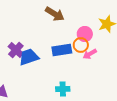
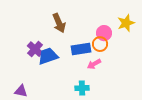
brown arrow: (55, 14) -> (59, 23), moved, turned 36
pink arrow: (90, 54) -> (94, 64), moved

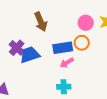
pink circle: (104, 33) -> (86, 23), moved
pink arrow: (94, 64) -> (67, 63), moved

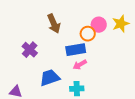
orange circle: (82, 43) -> (88, 34), moved
blue trapezoid: (30, 55) -> (50, 78), moved

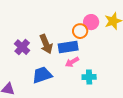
brown arrow: (54, 24) -> (46, 44), moved
cyan cross: (77, 89) -> (89, 77), moved

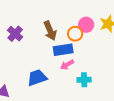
brown arrow: (46, 44) -> (50, 31), moved
purple cross: (22, 47) -> (15, 34), moved

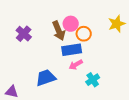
pink circle: (86, 25) -> (71, 24), moved
cyan cross: (84, 80) -> (93, 80), turned -32

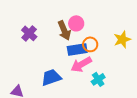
yellow star: (117, 24) -> (122, 39), moved
orange circle: (84, 34) -> (90, 44), moved
pink arrow: (76, 65) -> (81, 64), size x1.5

